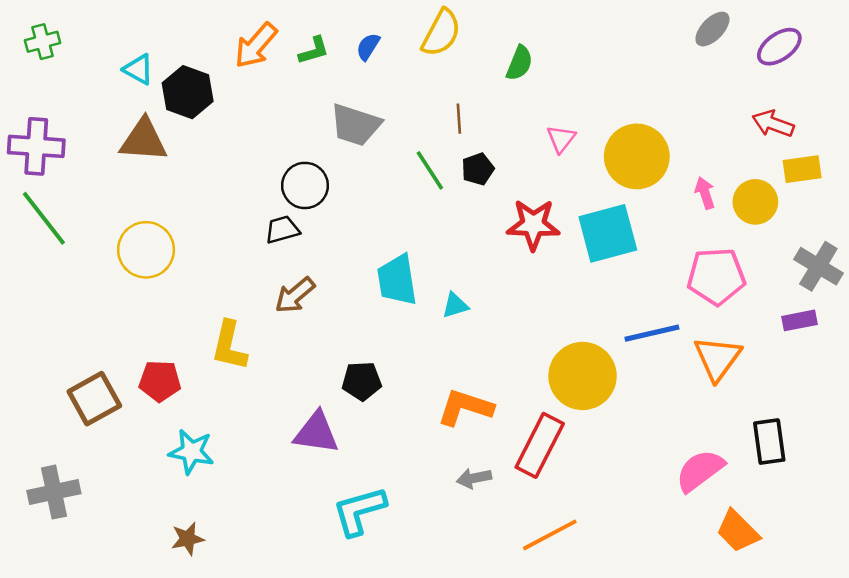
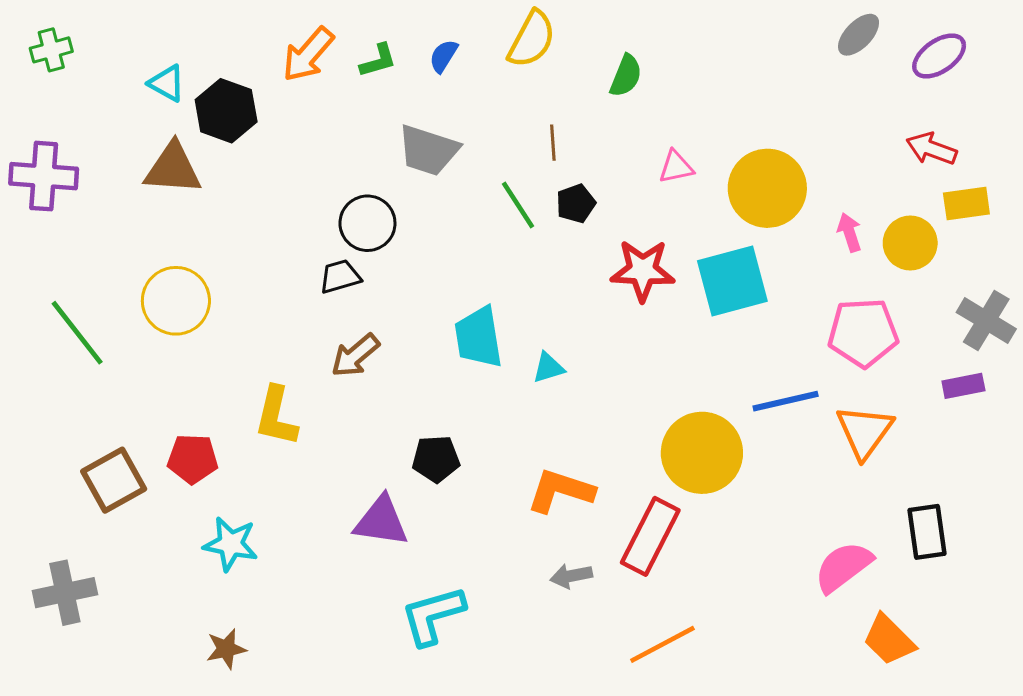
pink triangle: (561, 139) -> (676, 167), turned 40
green line: (44, 218) -> (77, 333), moved

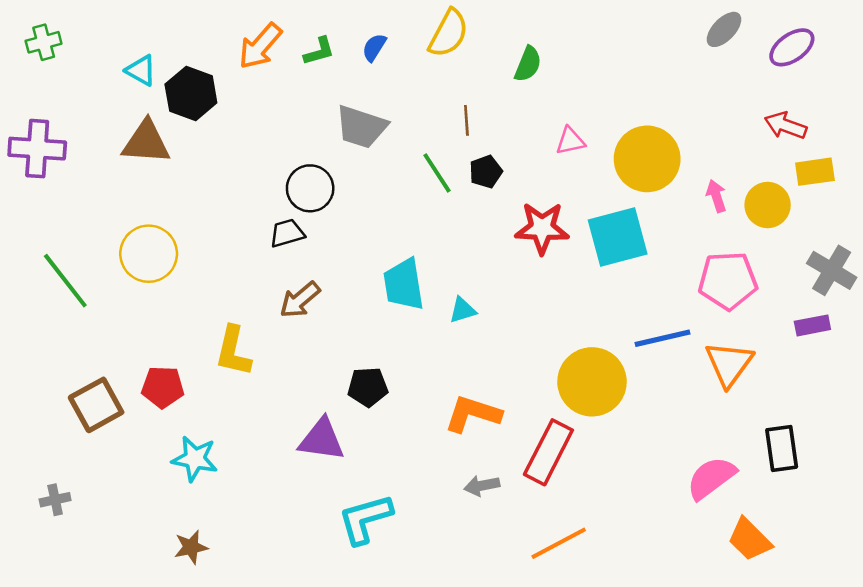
gray cross: (65, 593) -> (55, 500), size x0.6

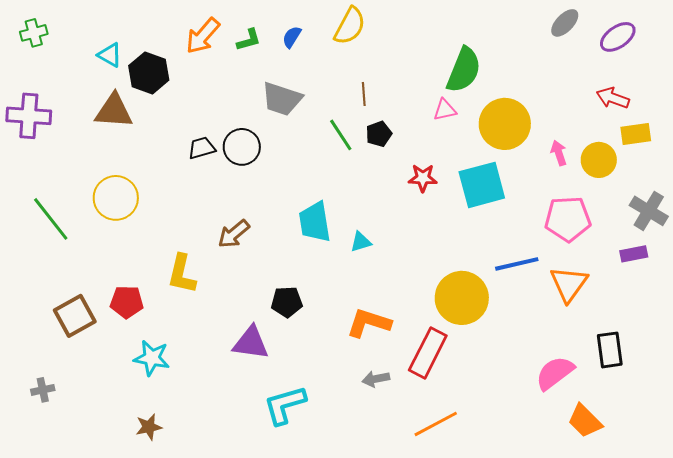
green semicircle: (528, 64) -> (464, 70), moved, size x1.6
red star: (542, 228) -> (423, 178), size x0.7
black trapezoid: (287, 233) -> (202, 148), moved

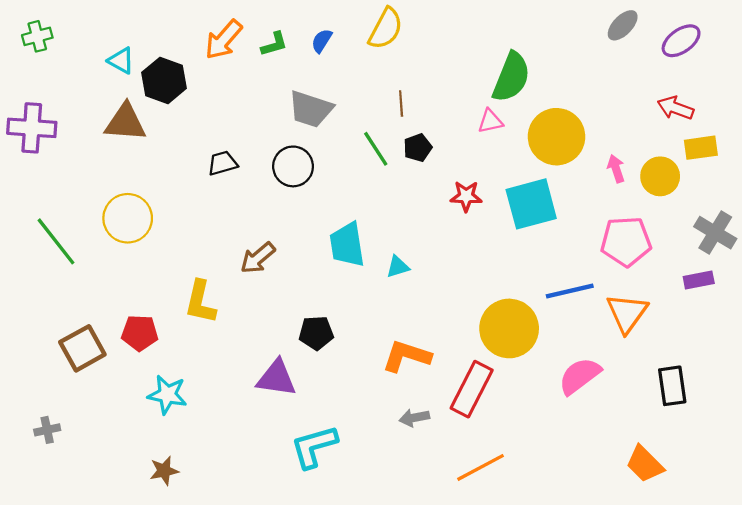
black circle: (242, 147) -> (293, 166), moved
pink semicircle: (555, 373) -> (580, 376), moved

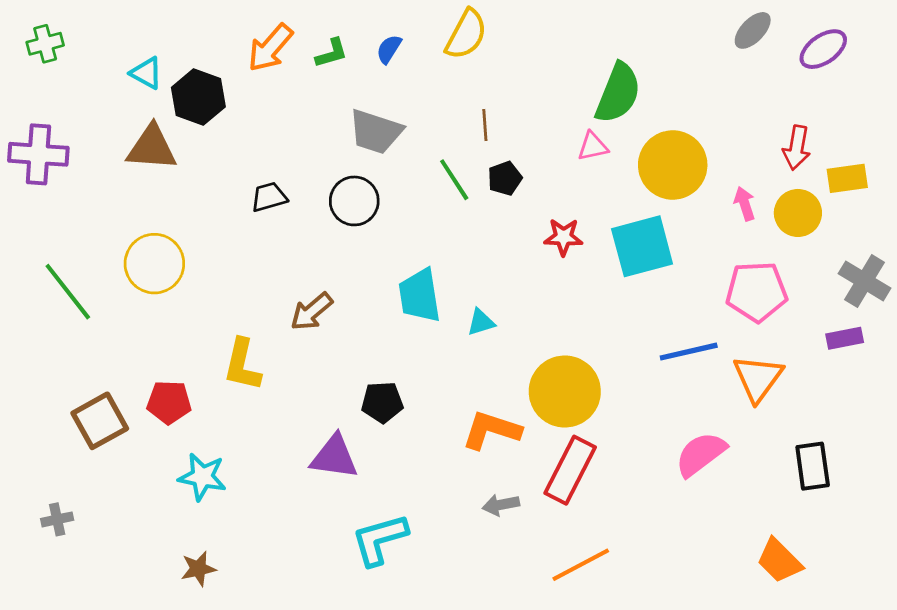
red arrow: (676, 108) -> (797, 148), moved, turned -100
yellow circle: (509, 328) -> (565, 392), moved

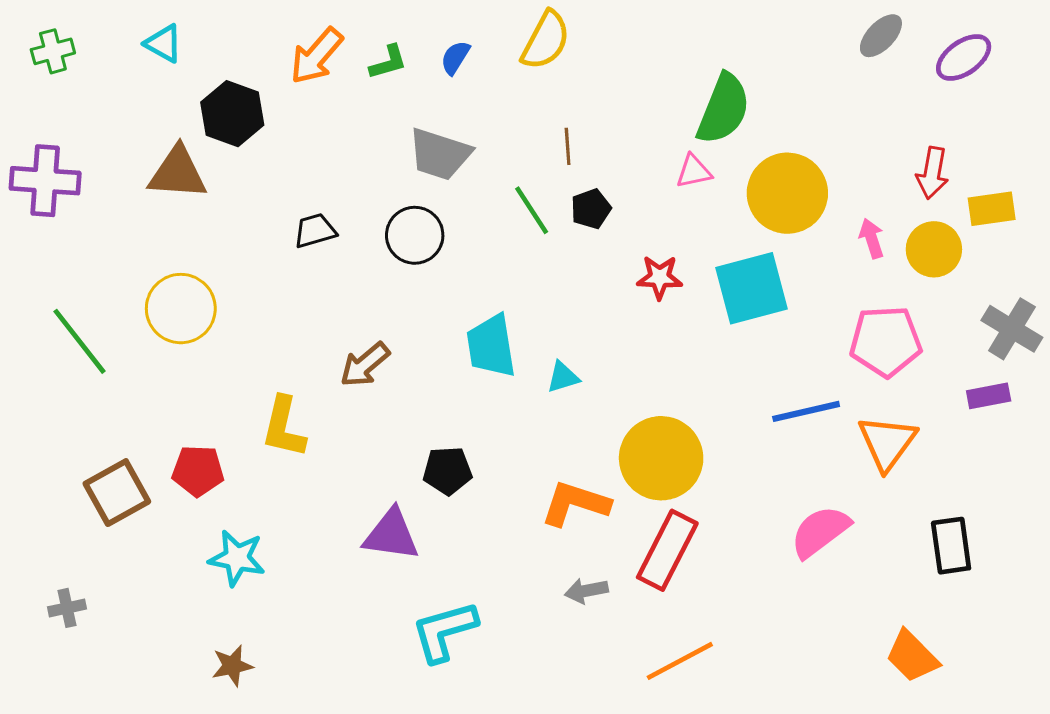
cyan triangle: (146, 73) -> (164, 43), moved

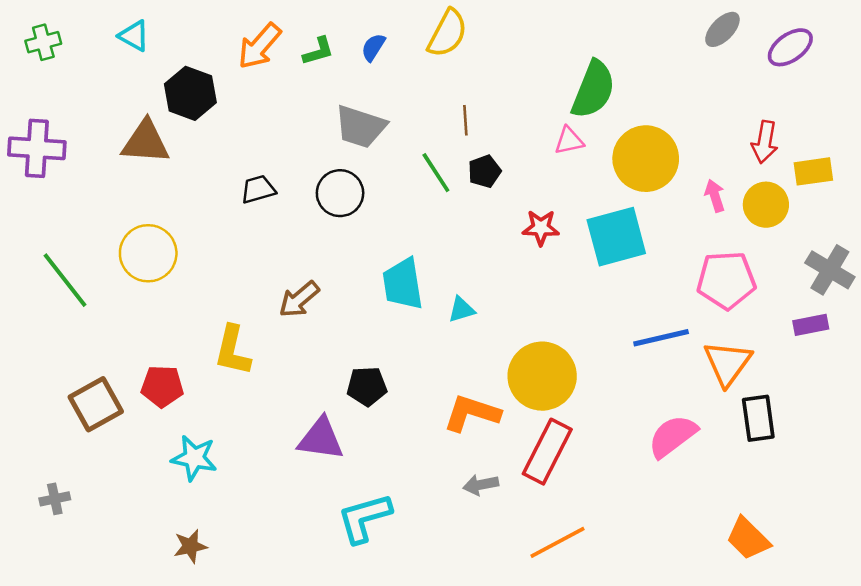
black rectangle: (951, 546) -> (758, 418), moved

